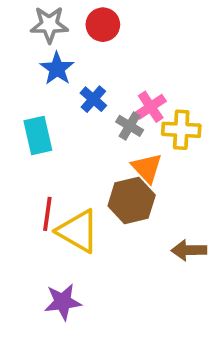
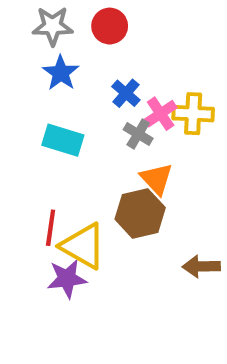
blue cross: (93, 99) -> (126, 93), moved
yellow cross: (181, 130) -> (193, 114), moved
cyan rectangle: (38, 135) -> (63, 140), moved, turned -60
purple star: (63, 302) -> (67, 279), moved

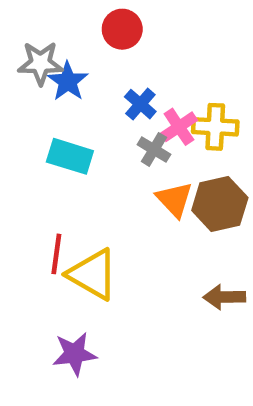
gray star: (53, 26) -> (40, 63), moved
brown hexagon: (140, 213) -> (220, 204), moved
purple star: (67, 279) -> (75, 354), moved

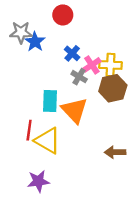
cyan rectangle: (70, 156) -> (50, 101), moved, turned 75
orange triangle: (174, 199) -> (74, 110), moved, size x1.4
brown hexagon: (220, 204) -> (113, 88), moved

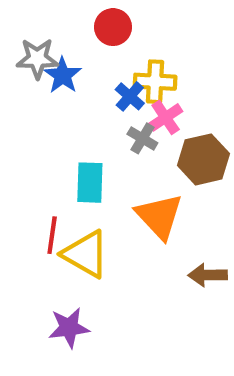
yellow cross: (110, 65) -> (155, 82), moved
orange triangle: (74, 110) -> (159, 216), moved

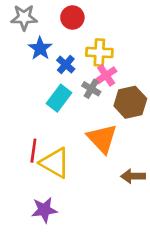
gray star: (37, 59) -> (24, 17), moved
blue cross: (130, 96) -> (66, 65), moved
cyan rectangle: (90, 183) -> (59, 98), moved, turned 35

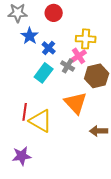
yellow cross: (99, 52) -> (86, 39), moved
purple star: (44, 210) -> (22, 156), moved

